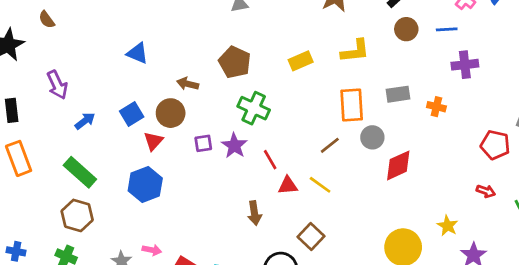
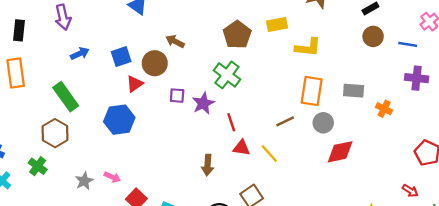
yellow L-shape: (355, 51) -> (308, 47), moved
yellow rectangle: (301, 61) -> (277, 24), moved
brown pentagon: (235, 62) -> (237, 35), moved

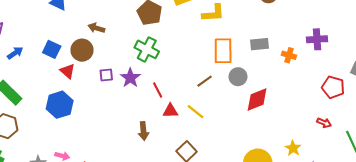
blue square: (121, 57) -> (52, 49), turned -36
purple cross: (417, 78) -> (317, 39), moved
red triangle: (135, 84) -> (68, 71), turned -35

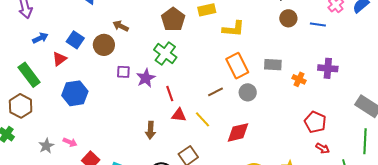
orange rectangle: (223, 51) -> (237, 66), turned -35
red triangle: (68, 71) -> (60, 59), moved, turned 35
red pentagon: (333, 87) -> (315, 122), moved
red diamond: (257, 99) -> (238, 132), moved

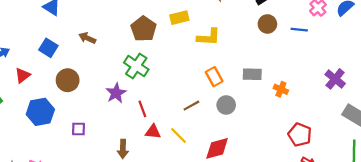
blue square: (75, 40) -> (48, 48), moved
brown circle: (104, 45) -> (68, 80), moved
orange rectangle: (237, 66) -> (214, 77), size x0.7
purple cross: (328, 68) -> (335, 79), moved, turned 36
purple square: (123, 72) -> (79, 129), moved

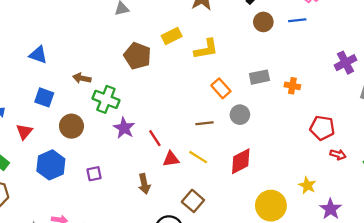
green cross: (136, 66) -> (106, 99), moved
purple cross: (335, 79) -> (345, 63), turned 36
brown line: (191, 106) -> (204, 123), turned 35

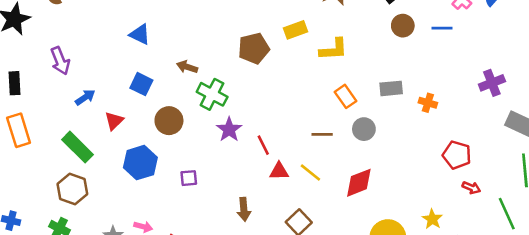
brown pentagon: (137, 56) -> (254, 48), turned 30
brown arrow: (144, 184) -> (244, 209), moved

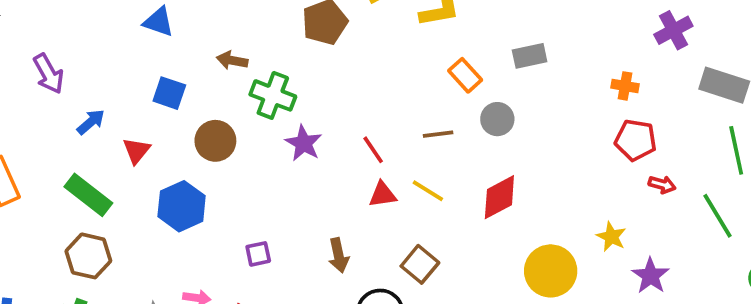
orange cross: (428, 103) -> (625, 86), moved
red line: (263, 145) -> (373, 150), moved
purple square: (189, 178) -> (258, 254), moved

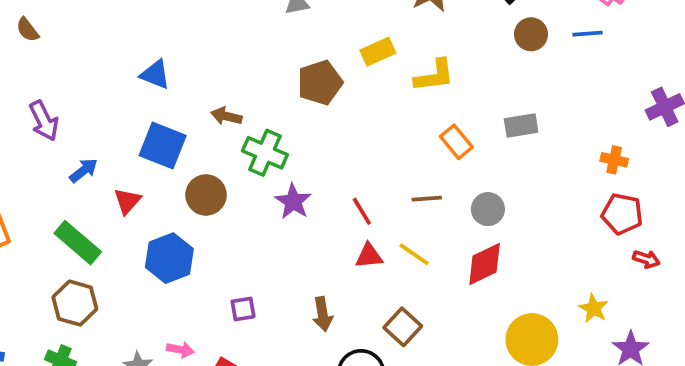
blue square: (169, 93) -> (163, 146), size x1.4
gray circle: (497, 119) -> (488, 209), moved

